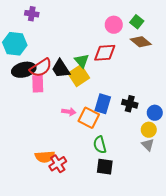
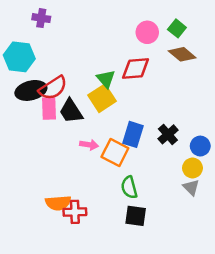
black trapezoid: (61, 69) -> (71, 111), moved
black cross: (130, 104) -> (168, 134), turned 35
red cross: (58, 164) -> (75, 212), turned 30

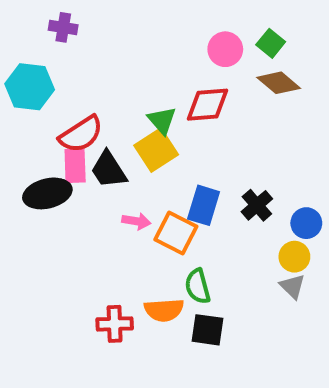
black ellipse: (31, 90) -> (47, 193), moved
orange semicircle: (58, 203) -> (164, 310), moved

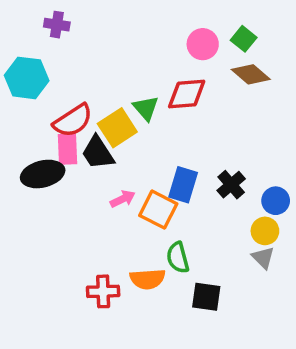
yellow square: (156, 150) -> (117, 128), moved
pink arrow: (136, 221) -> (123, 199), turned -35
black square: (207, 330) -> (206, 297), moved

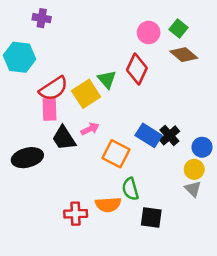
red diamond: (187, 94) -> (137, 69), turned -60
black trapezoid: (98, 153) -> (64, 138), moved
black ellipse: (43, 174) -> (27, 158), moved
blue rectangle: (183, 185) -> (149, 135), moved, turned -75
pink arrow: (123, 199) -> (90, 129), moved

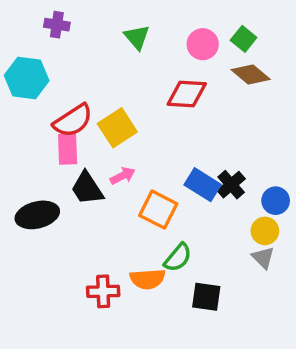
red diamond: (137, 69) -> (187, 94), turned 68
green triangle: (107, 79) -> (137, 37), moved
green semicircle: (130, 189) -> (178, 258), turned -125

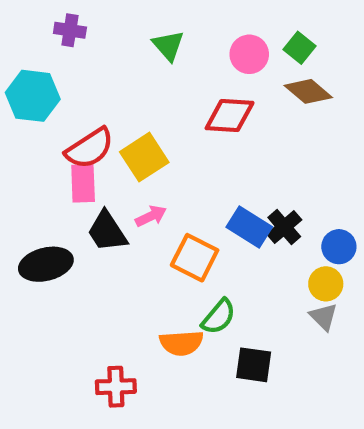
red cross: (103, 291) -> (116, 387), moved

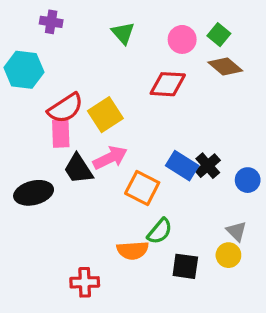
pink arrow: (151, 216) -> (110, 158), size x1.5
yellow circle: (326, 284) -> (228, 255), moved

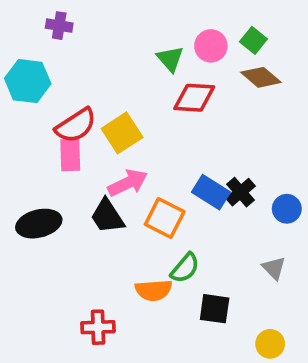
green triangle: (123, 33) -> (170, 59), moved
black trapezoid: (78, 169) -> (107, 216), moved
yellow circle: (228, 255) -> (270, 344), moved

